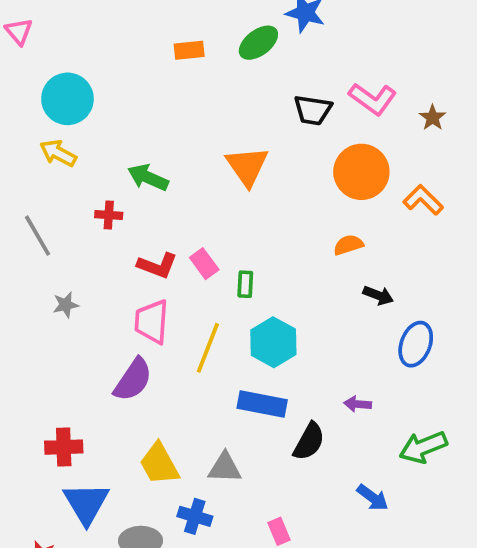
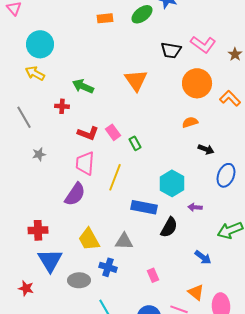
green rectangle: (245, 284) -> (135, 143), turned -32
cyan hexagon: (273, 342) -> (172, 183), moved

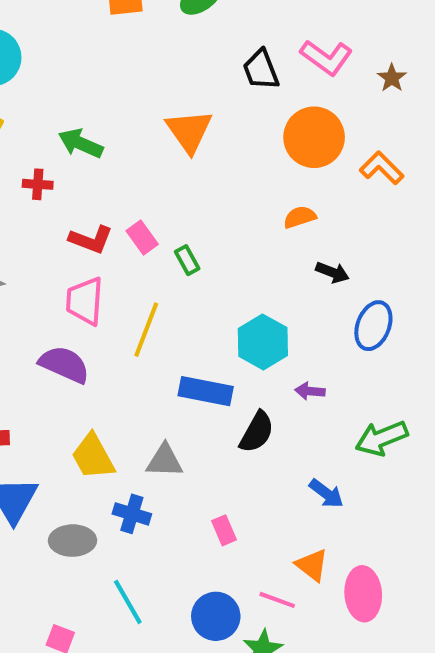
black trapezoid: (171, 50) -> (261, 70), turned 60
purple semicircle: (75, 194) -> (64, 364), turned -100

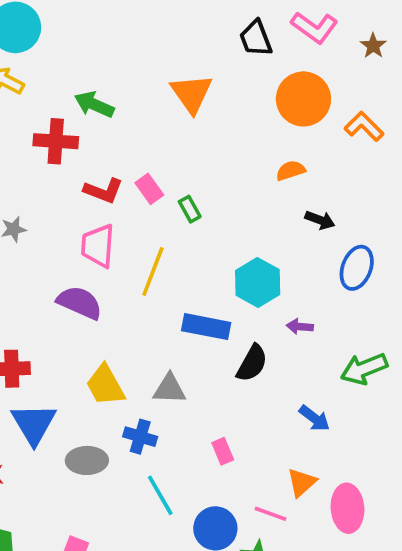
red cross: (38, 184) -> (56, 141), size x1.6
orange triangle: (312, 565) -> (302, 482), turned 40
cyan line: (128, 602) -> (160, 495), moved

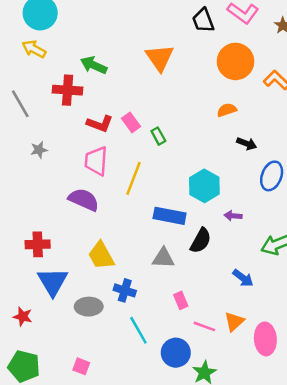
gray triangle: (169, 389) -> (163, 258), moved
pink line: (270, 514) -> (204, 326), moved

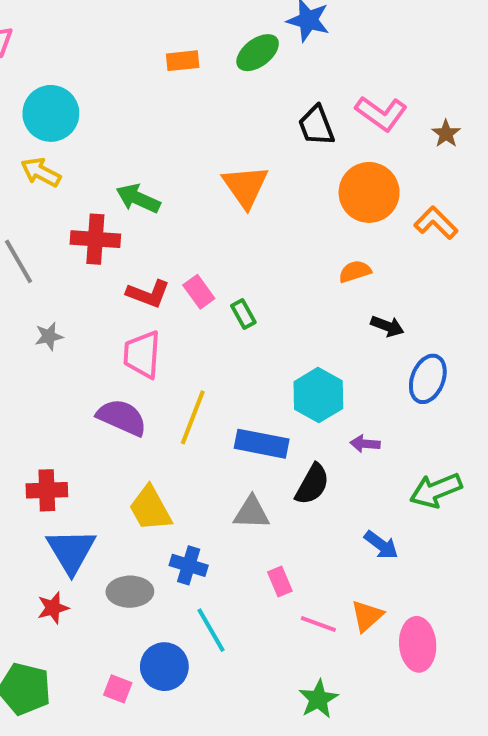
yellow line: (133, 178) -> (193, 417), moved
red star: (23, 317) -> (53, 608), moved, turned -30
blue circle: (176, 353) -> (164, 667), moved

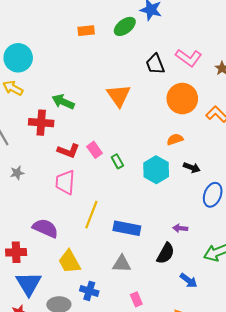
cyan hexagon: (318, 395) -> (156, 170), moved
purple semicircle: (122, 417) -> (45, 228), moved
black semicircle: (312, 484) -> (166, 253), moved

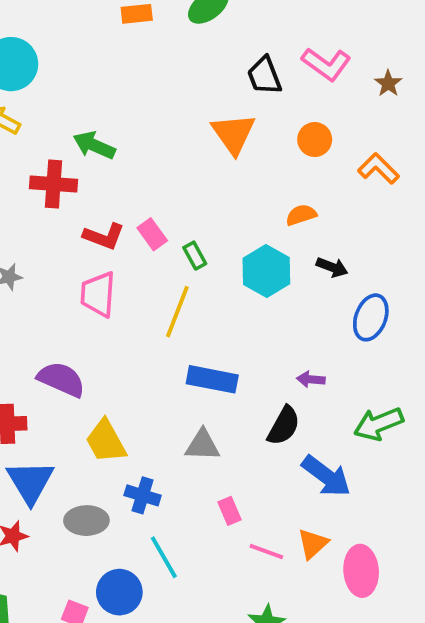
orange triangle: (119, 95) -> (233, 134), moved
orange circle: (182, 99) -> (315, 140), size x0.6
yellow line: (91, 215) -> (177, 312), moved
blue arrow: (189, 281) -> (326, 476), size x1.5

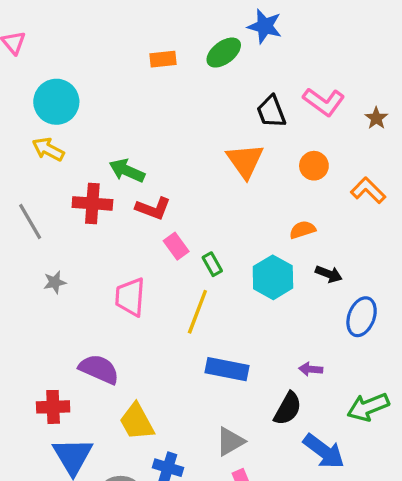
red L-shape: (104, 236) -> (153, 208), moved
gray triangle: (203, 445) -> (230, 441), moved, turned -32

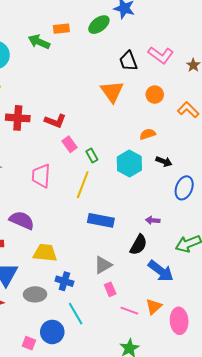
green arrow: (127, 171) -> (39, 42), moved
yellow trapezoid: (137, 422) -> (45, 253), turned 125

